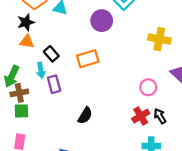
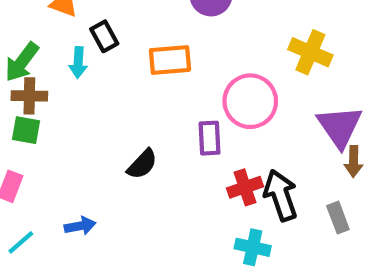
purple rectangle: (54, 84) -> (209, 138), moved
pink circle: (148, 87) -> (250, 101), moved, size x1.6
black arrow: (160, 116) -> (281, 195), size x1.6

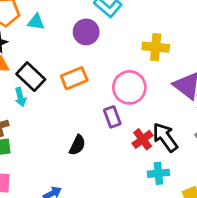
black rectangle: (104, 36) -> (31, 77), size x1.5

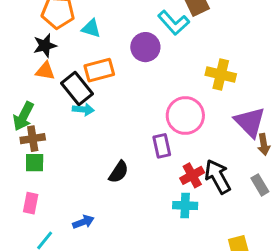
orange rectangle: (74, 78) -> (99, 70), moved
cyan arrow: (20, 97) -> (83, 109), moved, turned -78
cyan cross: (158, 173) -> (185, 205), moved

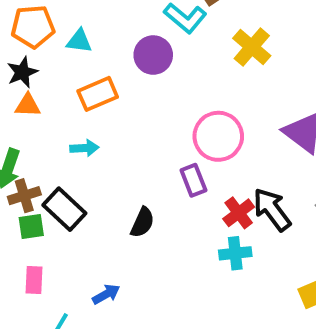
yellow cross: (221, 75) -> (252, 47), moved, turned 36
black rectangle: (77, 89) -> (64, 209), moved

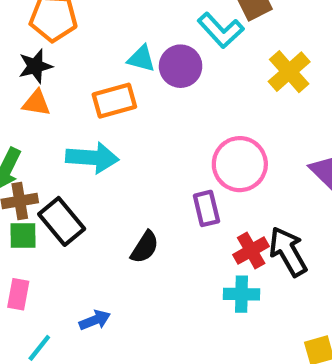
cyan triangle: (79, 41) -> (141, 59), moved
cyan arrow: (84, 148) -> (92, 158), size x1.6

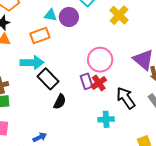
black rectangle: (62, 221) -> (48, 79), moved
red cross: (251, 250) -> (99, 83), moved

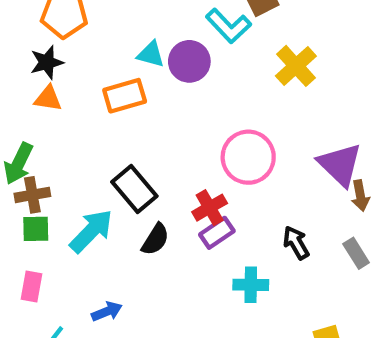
cyan arrow: (32, 63) -> (91, 231), moved, turned -50
purple rectangle: (87, 81) -> (217, 233), moved, turned 70
red cross: (99, 83) -> (210, 208), moved
black arrow: (126, 98) -> (296, 243), size x0.7

